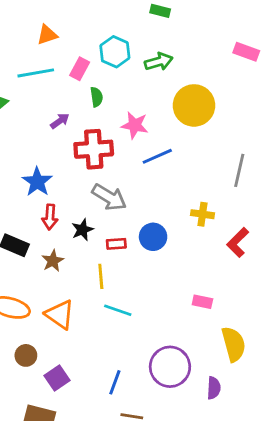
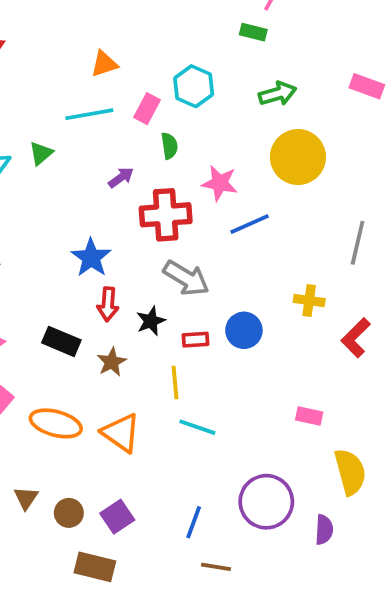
green arrow: (159, 62) -> (277, 94), moved
brown circle: (26, 355) -> (69, 513), moved

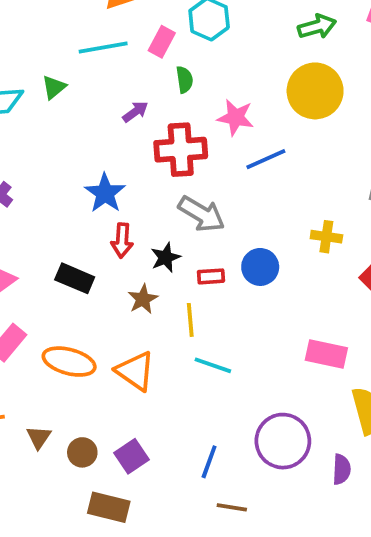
green arrow: (277, 94) -> (317, 27), moved
brown star: (112, 362) -> (143, 299), moved
pink rectangle: (309, 416) -> (326, 354), size x1.5

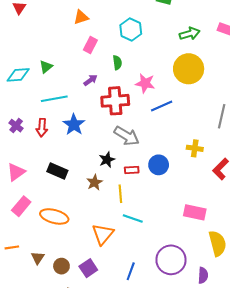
pink rectangle: (162, 42) -> (90, 45), moved
cyan line: (103, 47) -> (54, 99), moved
red arrow: (122, 240) -> (42, 128), moved
orange triangle: (135, 371) -> (103, 234), moved, turned 35

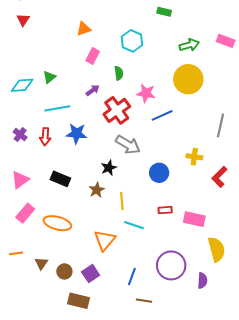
red cross: (115, 101) -> (117, 110), turned -32
blue star: (74, 125) -> (77, 134), turned -30
red rectangle: (132, 170) -> (165, 210), moved

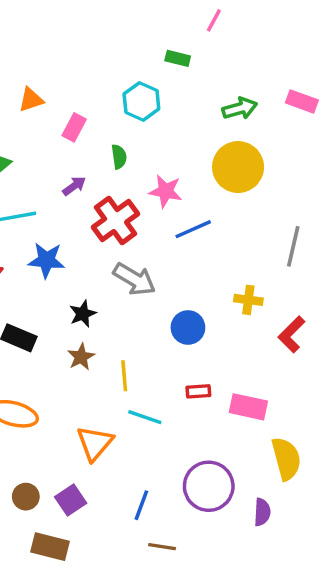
green rectangle: (164, 12) -> (178, 58), moved
orange triangle: (84, 29) -> (31, 100), moved
black star: (109, 168) -> (83, 314), moved

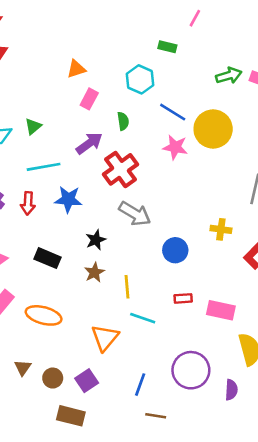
orange triangle: (31, 100) -> (76, 69), moved
green arrow: (240, 108) -> (229, 76), moved
purple arrow: (74, 186) -> (89, 143), size x1.5
pink star: (166, 191) -> (175, 147), moved
blue line: (193, 229) -> (173, 112), moved, turned 56

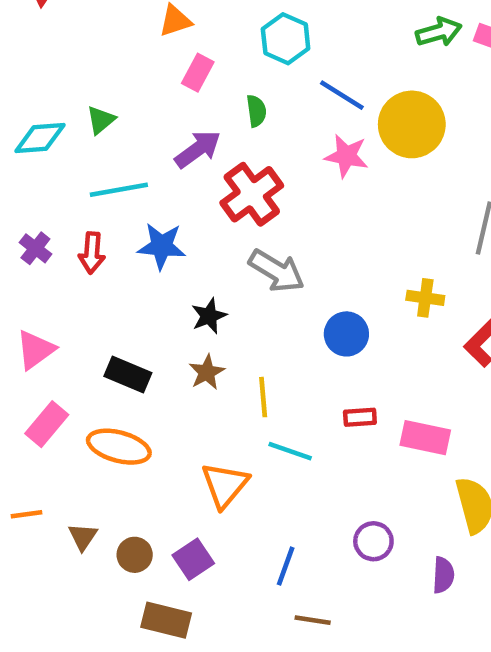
black rectangle: (47, 258) -> (128, 375), moved
purple circle: (191, 370) -> (373, 541), size x0.6

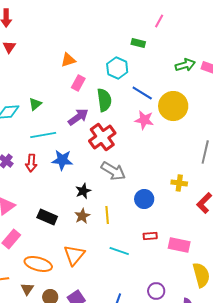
green semicircle: (256, 111) -> (104, 100), size x1.6
yellow line: (263, 397) -> (107, 215), moved
orange ellipse: (119, 447) -> (38, 264), moved
orange triangle: (225, 485) -> (74, 255), moved

